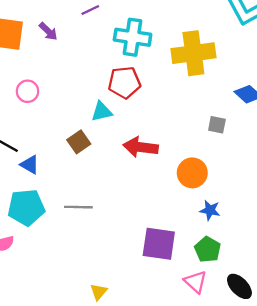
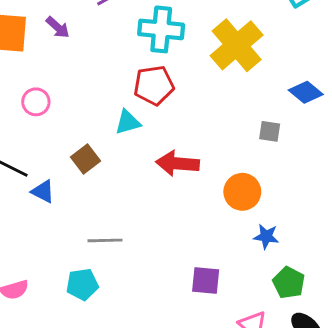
yellow cross: (193, 53) -> (237, 45), turned -30
brown square: (79, 142) -> (86, 159), moved
cyan pentagon: (26, 207) -> (82, 284), moved, size x0.7
purple square: (159, 244) -> (206, 281), size x0.7
green pentagon: (208, 249) -> (289, 283), moved

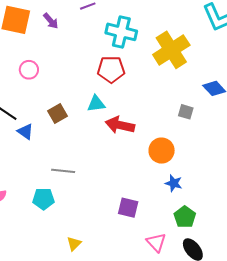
cyan triangle: (128, 122) -> (96, 104), moved

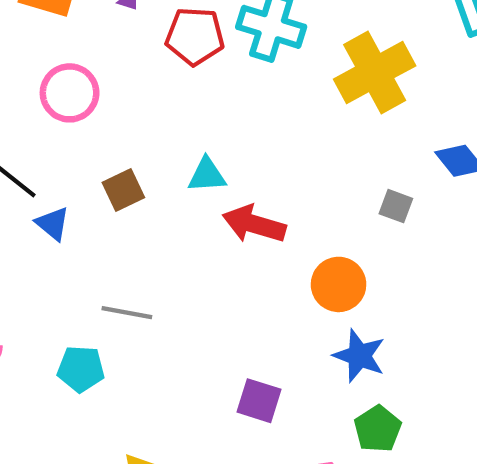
red pentagon: (111, 69) -> (195, 36), moved
pink circle: (29, 70) -> (70, 93), size x1.4
blue star: (174, 183) -> (359, 356), size x1.4

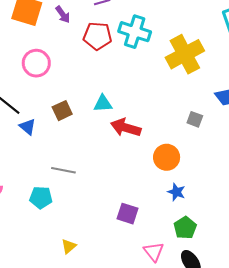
blue star: (359, 356) -> (176, 192), size x0.7

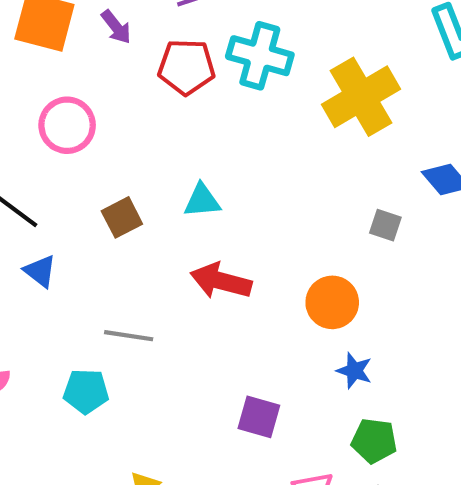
blue triangle: (28, 127) -> (40, 271), moved
red arrow: (126, 128) -> (221, 281), moved
green pentagon: (185, 228) -> (374, 441), turned -30

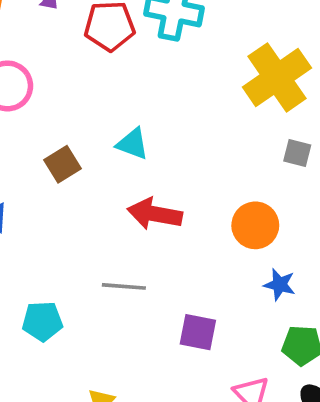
yellow cross: (361, 97) -> (277, 77), moved
cyan triangle: (202, 201) -> (133, 144), turned 30
gray line: (129, 336) -> (124, 286), moved

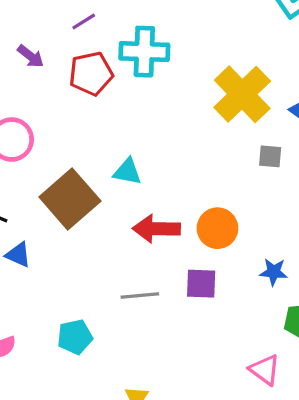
brown square: (62, 164) -> (70, 199), size x1.8
orange circle: (255, 225) -> (217, 228), moved
purple square: (198, 332) -> (201, 284), moved

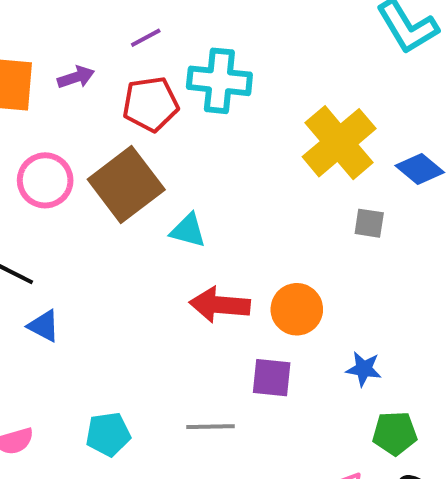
purple arrow: (31, 56) -> (76, 77), turned -60
brown square: (70, 199) -> (126, 185), moved
gray line: (140, 295) -> (211, 427), moved

